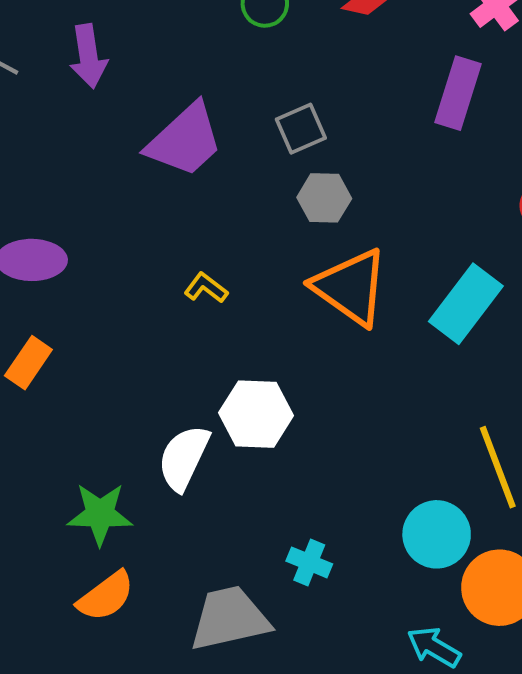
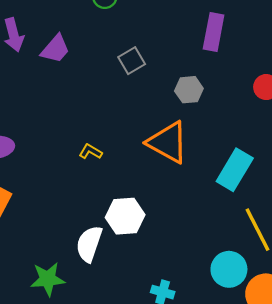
purple trapezoid: (185, 140) -> (55, 49), moved, size x0.7
gray hexagon: (324, 198) -> (189, 90), moved
cyan rectangle: (466, 304) -> (235, 170), moved

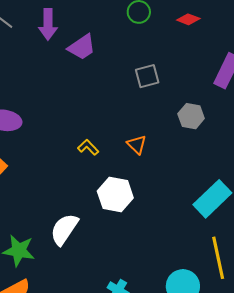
orange triangle: (168, 142) -> (137, 144), moved, size x0.5
white hexagon: (125, 216) -> (115, 194), moved

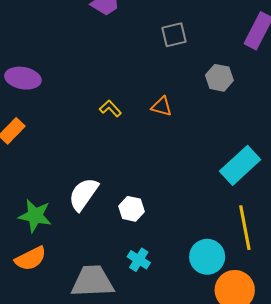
orange triangle: (137, 144) -> (162, 106), turned -30
white hexagon: (115, 194) -> (131, 209), moved, size x0.7

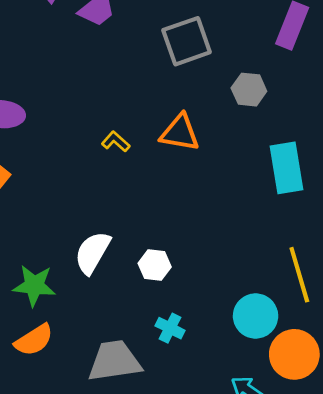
gray square: (174, 35) -> (187, 41), size x1.5
orange triangle: (162, 106) -> (180, 133), size x1.5
cyan rectangle: (240, 165) -> (287, 168), moved, turned -51

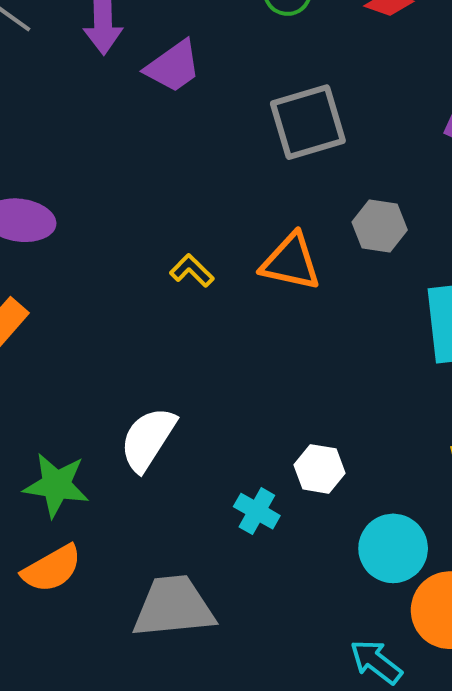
gray hexagon: (249, 90) -> (380, 226), moved
white hexagon: (155, 265) -> (320, 469), moved
cyan cross: (170, 328) -> (257, 511), moved

